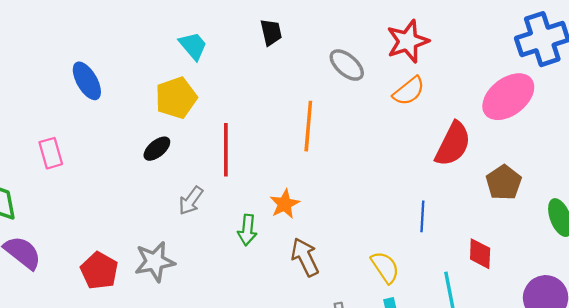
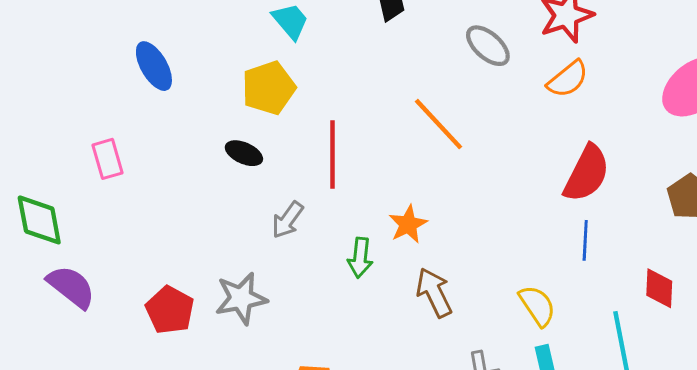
orange line: (308, 126) -> (439, 124), turned -48
red semicircle: (453, 144) -> (587, 173), moved
black ellipse: (157, 149) -> (244, 153), turned 64

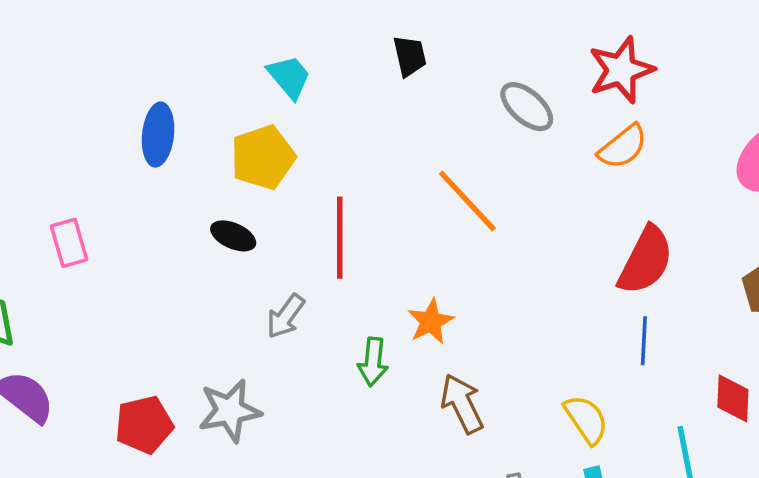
blue ellipse: (154, 66) -> (158, 135), moved, turned 36
red pentagon: (170, 310) -> (144, 425), turned 30

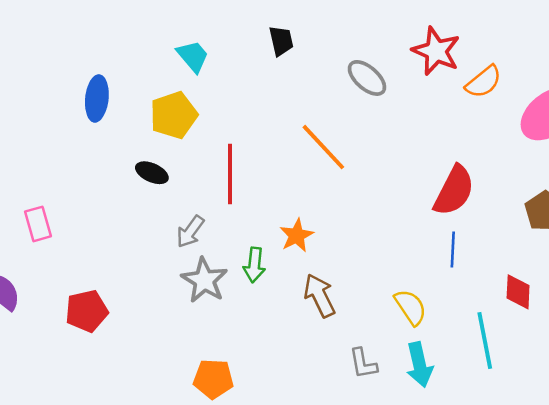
red star: (621, 70) -> (436, 51), turned -30
orange semicircle: (623, 147) -> (483, 82), moved
pink rectangle: (69, 243) -> (38, 224), moved
gray star: (230, 411) -> (204, 280), moved, turned -30

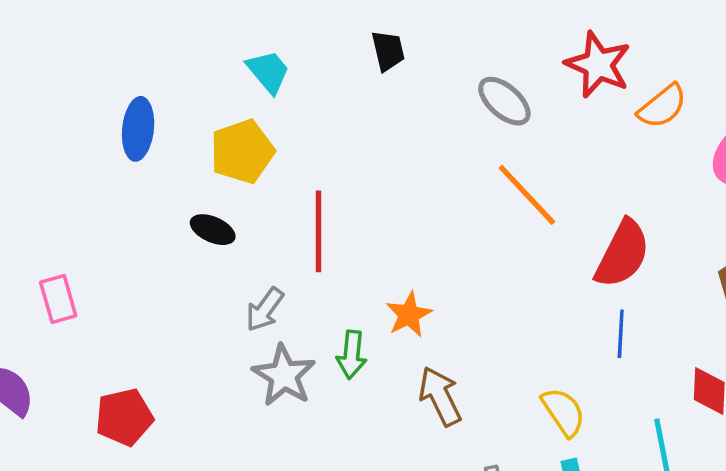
orange line: (323, 147) -> (527, 195), moved

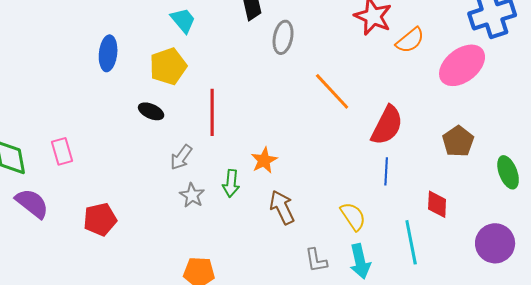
gray ellipse: (504, 101) -> (283, 37), moved, turned 60
gray star: (284, 375) -> (192, 195), size x0.7

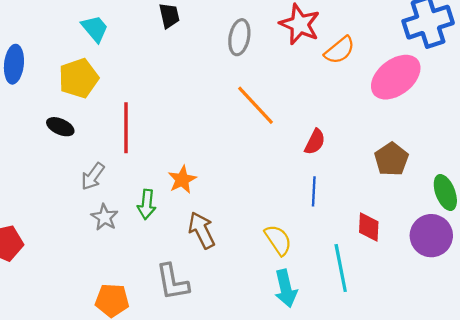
gray ellipse: (283, 37) -> (239, 37), moved
red semicircle: (387, 125) -> (315, 142), size x0.6
purple circle: (495, 243) -> (431, 236), moved
gray L-shape: (316, 260) -> (172, 282), moved, size x1.4

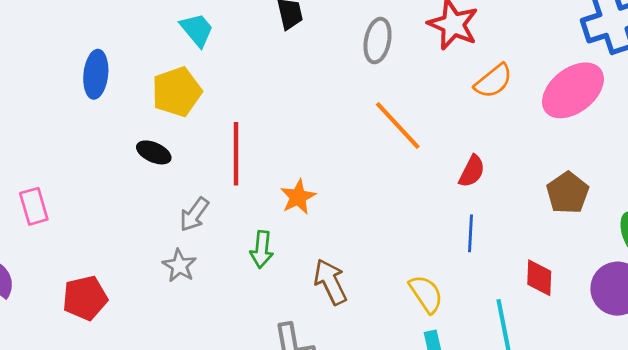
orange semicircle: (340, 50) -> (493, 81), moved
orange star: (182, 180) -> (298, 197), moved
gray star: (105, 217) -> (179, 266), moved

